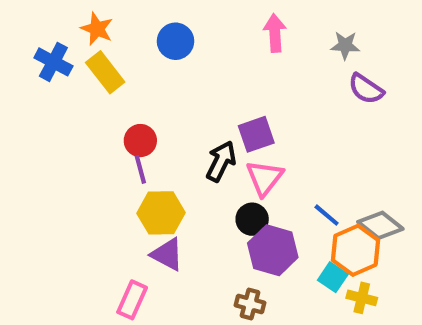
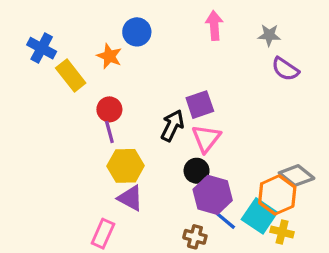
orange star: (97, 29) -> (109, 56), moved
yellow rectangle: (105, 72) -> (71, 76), moved
blue line: (327, 215) -> (226, 221), moved
cyan square: (333, 277) -> (259, 216), size x1.5

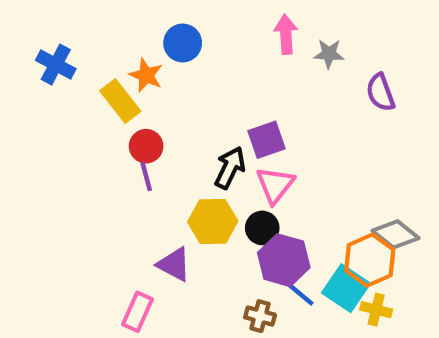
gray star: (269, 35) -> (329, 54), moved
purple semicircle: (285, 69) -> (380, 92), turned 36
yellow rectangle: (71, 76) -> (120, 101), moved
yellow hexagon: (126, 166) -> (213, 221), moved

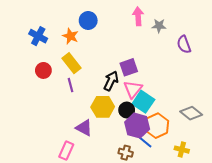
blue cross: (56, 64) -> (38, 36), moved
yellow rectangle: (120, 101) -> (72, 63), moved
red circle: (146, 146) -> (43, 70), moved
orange hexagon: (370, 260) -> (157, 126), moved
cyan square: (346, 288) -> (143, 102), moved

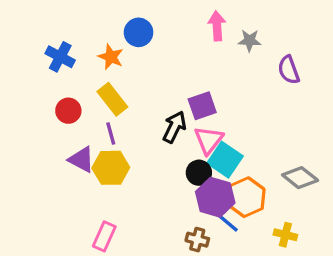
yellow hexagon: (103, 107) -> (111, 168), moved
purple triangle: (84, 128) -> (81, 160), moved

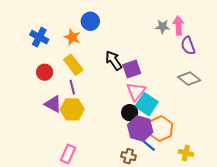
pink arrow: (217, 26) -> (178, 25), moved
black arrow: (174, 127) -> (114, 61), moved, turned -60
gray diamond: (300, 178) -> (189, 79), moved

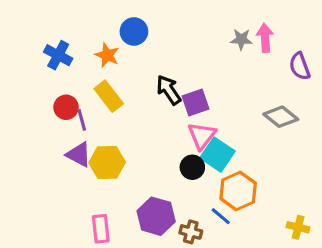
purple semicircle: (188, 46) -> (300, 66), moved
purple line: (72, 87) -> (82, 120), moved
purple hexagon: (140, 129) -> (156, 216), moved
yellow cross: (186, 153) -> (298, 227), moved
pink rectangle: (68, 154) -> (101, 229), turned -30

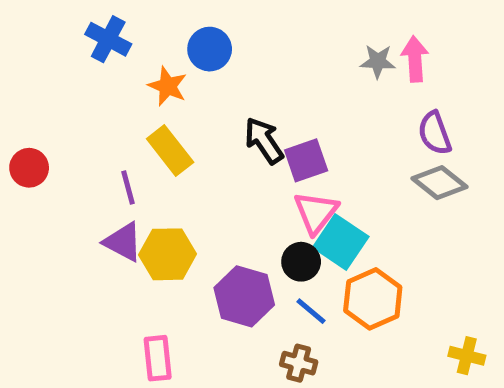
blue cross: (58, 55) -> (108, 39), moved
purple semicircle: (300, 66) -> (435, 133), moved
red circle: (66, 107) -> (29, 168), moved
purple hexagon: (156, 216) -> (244, 296), moved
blue line: (221, 216) -> (311, 311), moved

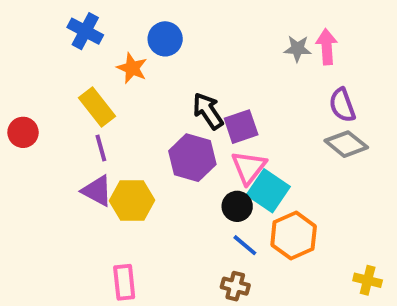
yellow rectangle: (170, 150) -> (97, 107), moved
purple hexagon: (244, 296) -> (192, 158), moved

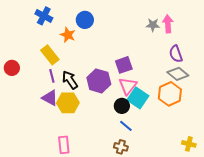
black arrow: (208, 111) -> (70, 80), moved
orange hexagon: (294, 236) -> (170, 94), moved

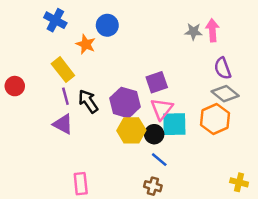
cyan square: (138, 98) -> (174, 124), turned -35
yellow hexagon: (68, 103) -> (131, 130), moved

